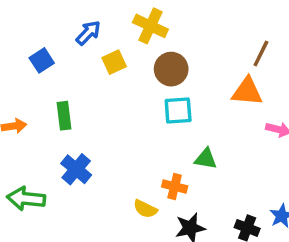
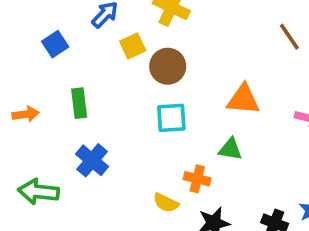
brown line: (261, 54) -> (289, 37), turned -60
brown circle: (171, 69) -> (168, 66), moved
orange triangle: (247, 92) -> (243, 99), moved
cyan square: (178, 111) -> (171, 118), moved

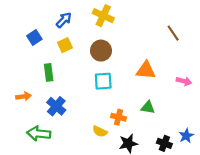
yellow square: (133, 46) -> (65, 45), moved
orange arrow: (26, 114) -> (23, 96), moved
green triangle: (230, 149) -> (148, 107), moved
green arrow: (39, 192) -> (39, 134), moved

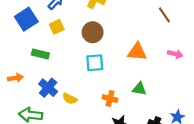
blue square: (34, 37) -> (26, 19), size x1.5
green rectangle: (49, 72) -> (40, 54), turned -70
pink arrow: (184, 81) -> (175, 54), moved
yellow semicircle: (100, 131) -> (70, 99), moved

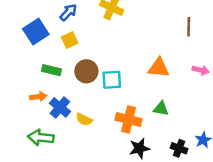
brown line: (164, 15) -> (189, 27), turned 35
brown circle: (93, 32) -> (86, 71), moved
orange arrow: (15, 78) -> (38, 97), moved
orange cross: (110, 99) -> (129, 119), size x1.5

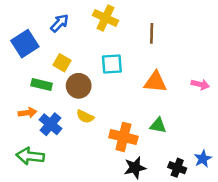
brown line: (189, 27) -> (152, 33), moved
yellow square: (70, 40) -> (62, 63), moved, turned -35
cyan square: (112, 80) -> (112, 64), moved
yellow semicircle: (84, 119) -> (85, 117), moved

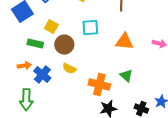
green triangle: (158, 125) -> (126, 76), turned 32
green arrow: (30, 156) -> (26, 100), turned -95

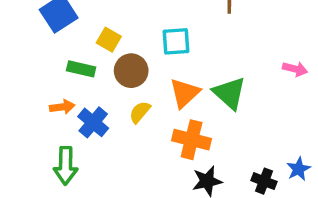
orange triangle: (124, 42) -> (185, 93), moved, turned -48
yellow semicircle: (69, 69) -> (140, 112), turned 104
green triangle: (126, 76) -> (229, 93), moved, size x1.5

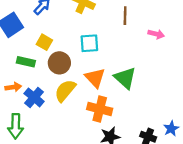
pink arrow: (295, 69) -> (156, 34), moved
orange triangle: (185, 93) -> (95, 78), turned -30
yellow semicircle: (140, 112) -> (65, 91), size x1.5

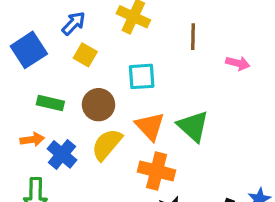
yellow square: (44, 42) -> (85, 55), moved

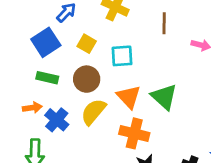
blue square: (29, 50) -> (46, 42), moved
yellow square: (85, 55) -> (87, 44), moved

